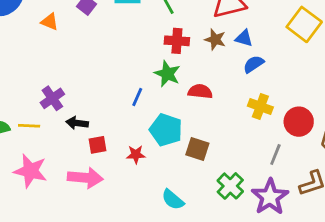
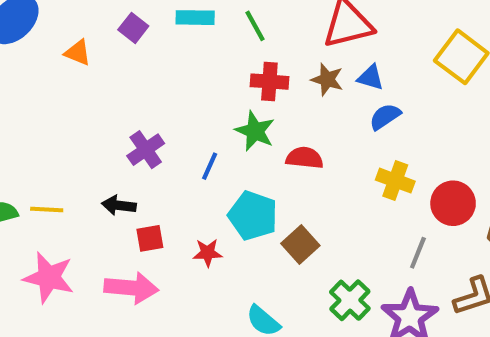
purple cross: (52, 98) -> (146, 150), moved
brown square: (197, 149) -> (300, 245), turned 30

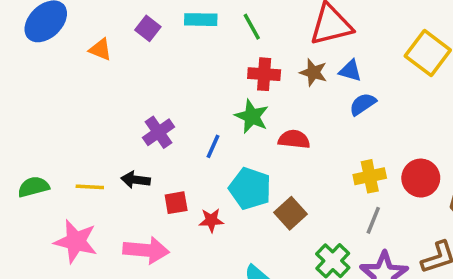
yellow cross: (395, 181) -> (370, 176), moved, turned -32
yellow line: (47, 209) -> (90, 187), moved
red square: (150, 238) -> (176, 203), moved
gray line: (418, 253) -> (373, 220), moved

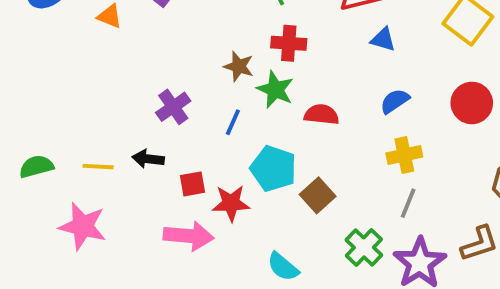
brown star: (313, 72) -> (239, 66), moved
blue semicircle: (363, 104) -> (395, 101), moved
red circle: (421, 178) -> (472, 103), moved
red star: (211, 220) -> (231, 203), size x1.4
pink arrow: (146, 250) -> (189, 236), moved

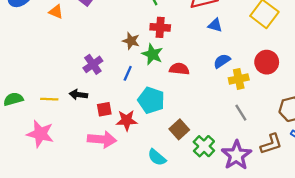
yellow cross: (404, 155) -> (239, 79), moved
brown square: (318, 195) -> (179, 129), moved
gray line: (408, 203) -> (241, 113), moved, turned -54

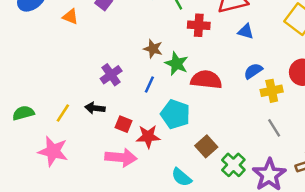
red cross: (160, 27) -> (199, 25), moved
red semicircle: (179, 69) -> (206, 80), size x1.4
yellow line: (49, 99) -> (63, 113), turned -60
red square: (104, 109) -> (123, 124), turned 32

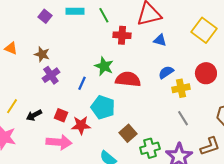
orange triangle: (70, 17) -> (11, 48), moved
brown star: (153, 49) -> (42, 54), moved
black arrow: (95, 108) -> (34, 115), moved, turned -35
green cross: (233, 165) -> (150, 148), turned 30

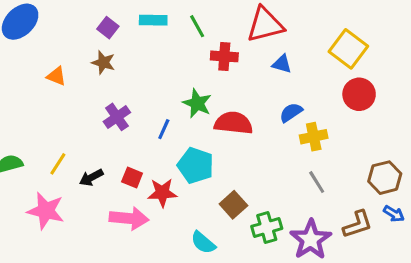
brown star: (42, 54) -> (103, 62), moved
red circle: (206, 73) -> (359, 94), moved

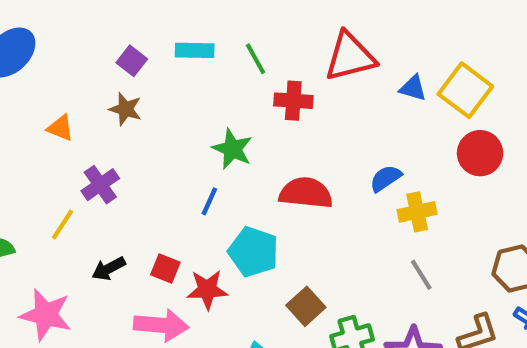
blue triangle: (282, 64) -> (413, 88), moved
green star: (197, 103) -> (232, 149), moved
purple cross: (117, 117) -> (100, 185), moved
yellow line: (58, 164) -> (63, 224), moved

